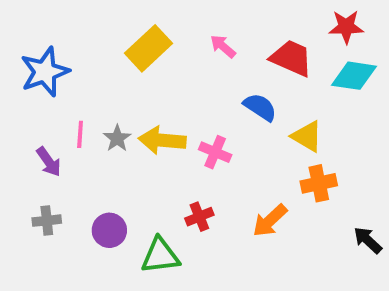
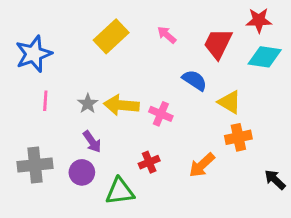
red trapezoid: (291, 58) -> (218, 44), turned -88
pink line: (80, 134) -> (45, 101), moved
purple arrow: (49, 162) -> (92, 142), moved
gray cross: (47, 221) -> (35, 165), size x1.6

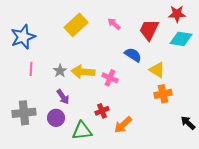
orange arrow: (202, 165) -> (123, 125), moved

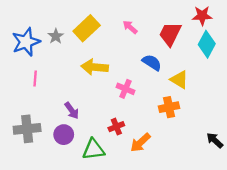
cyan diamond: (181, 39) -> (207, 44), turned -70
gray star: (60, 71) -> (56, 36), moved
yellow arrow: (83, 72) -> (95, 67), moved
orange cross: (163, 94) -> (169, 107), moved

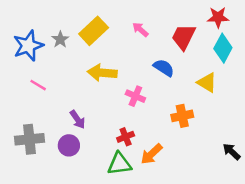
pink line: (35, 79) -> (38, 85), turned -63
yellow triangle: (179, 80) -> (207, 83), moved
green triangle: (93, 149) -> (119, 164), moved

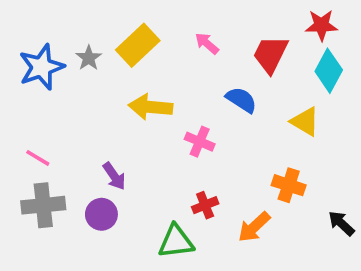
pink line: (38, 85) -> (38, 158), moved
orange cross: (182, 116) -> (289, 185), moved, turned 30
red cross: (126, 137) -> (205, 205), moved
orange arrow: (151, 154) -> (254, 227), moved

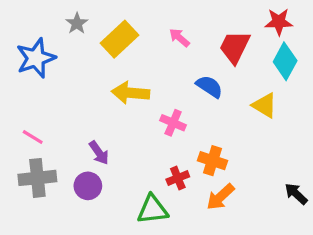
gray star: (89, 58) -> (77, 23), moved
orange cross: (289, 185) -> (213, 161), moved

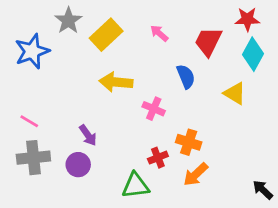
gray star: (77, 23) -> (68, 21), size x1.4
blue semicircle: (209, 86) -> (186, 77), turned 35
black arrow: (296, 194) -> (263, 190), moved

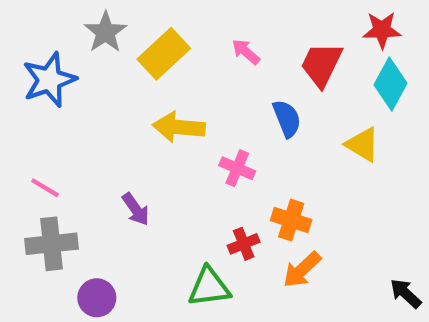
purple circle: (78, 165) -> (97, 298), moved

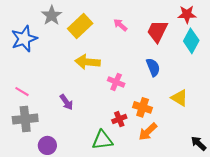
blue semicircle: (287, 119) -> (153, 67), moved
yellow triangle: (362, 144) -> (180, 98), moved

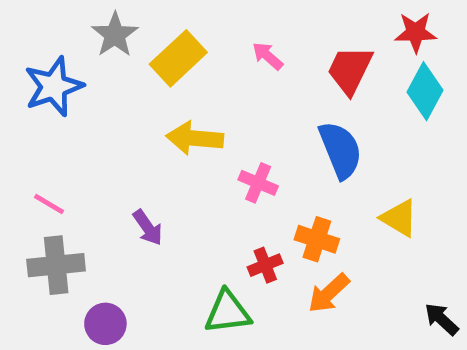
blue semicircle: (153, 67) -> (340, 150), size x1.4

